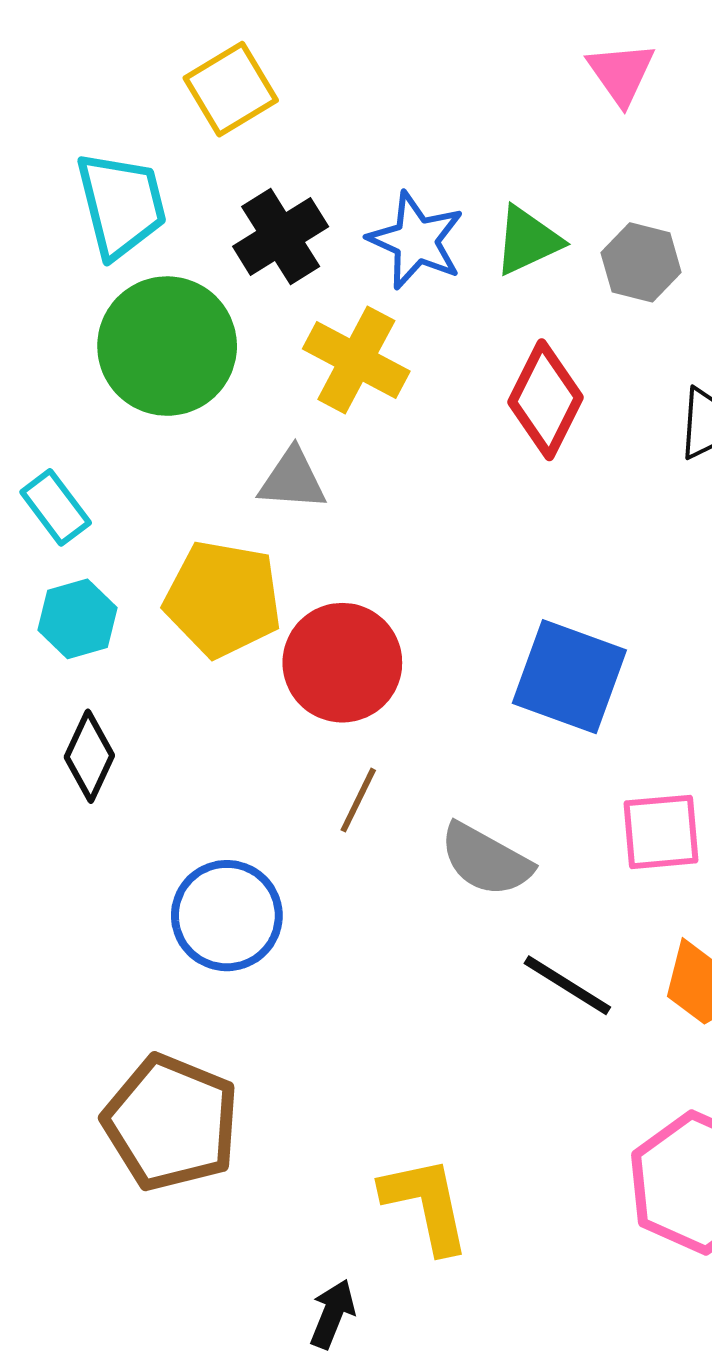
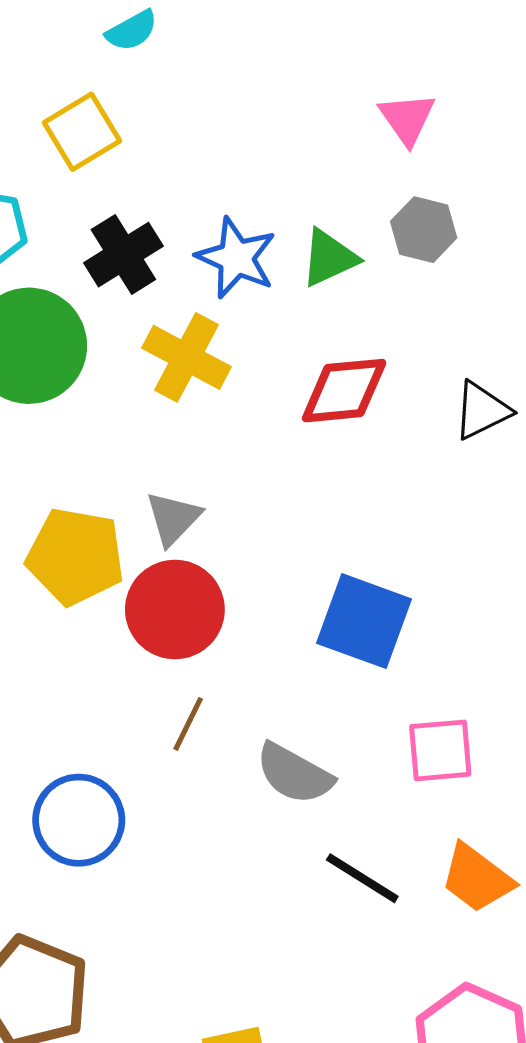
gray hexagon: (641, 262) -> (424, 230), moved
red diamond: (545, 400) -> (344, 391), turned 58
gray triangle: (293, 479) -> (173, 518), moved, turned -50

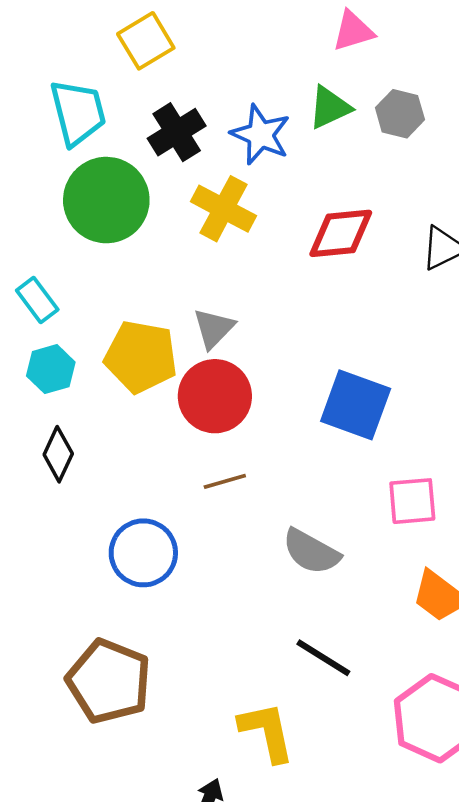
pink triangle: (407, 119) -> (353, 31), moved, turned 48
green triangle: (329, 258) -> (330, 107), moved
brown line: (188, 724) -> (225, 481), turned 48
gray semicircle: (294, 774) -> (311, 552), moved
black line: (362, 878) -> (323, 658), moved

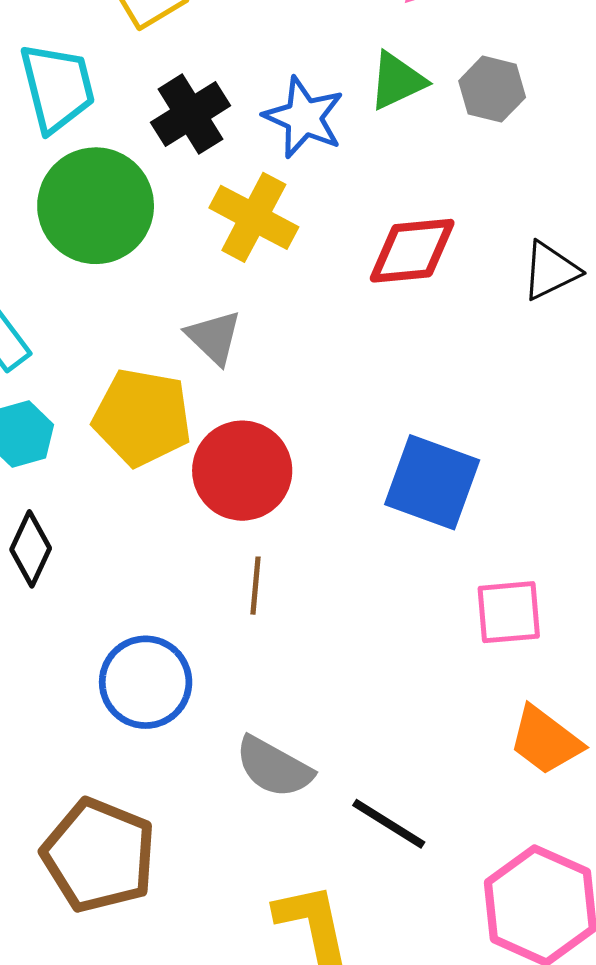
gray triangle: (214, 328) -> (214, 337), moved, turned -30
brown line: (225, 481) -> (256, 586), turned -69
gray semicircle: (311, 552) -> (274, 767), moved

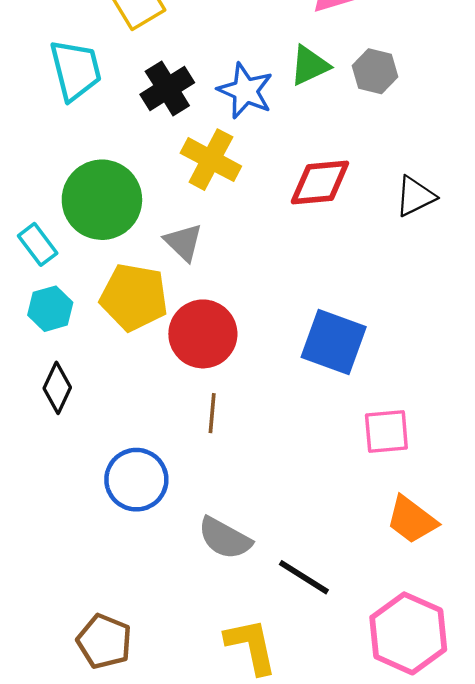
green circle: (96, 206) -> (102, 200), moved
brown pentagon: (99, 855) -> (104, 641), moved, size x0.7

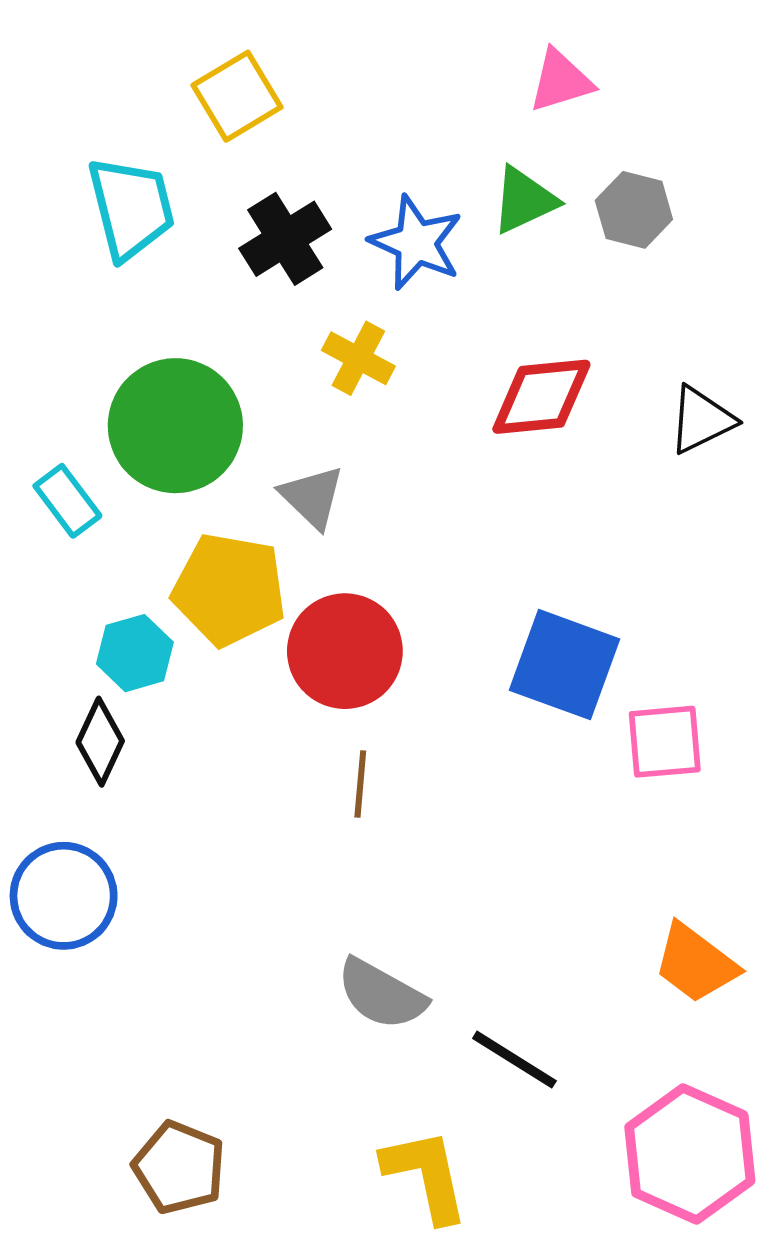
yellow cross: (211, 160) -> (358, 358), size x0.7
cyan hexagon: (50, 309) -> (135, 653), moved
pink square: (386, 431) -> (665, 742), moved
blue circle: (136, 480) -> (64, 896), moved

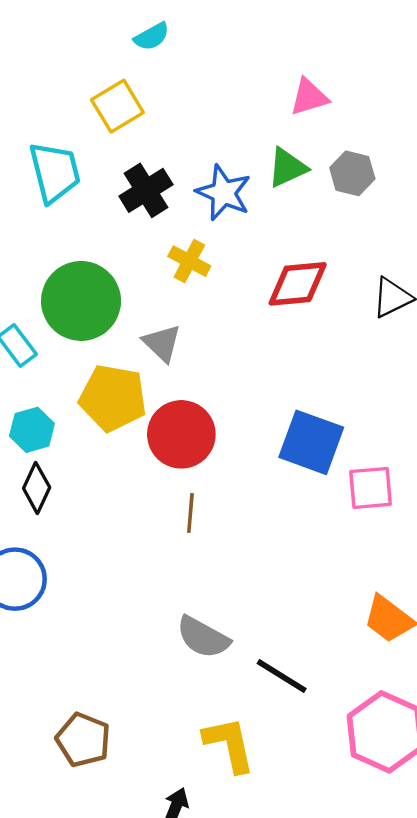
cyan hexagon: (135, 653) -> (32, 430), moved

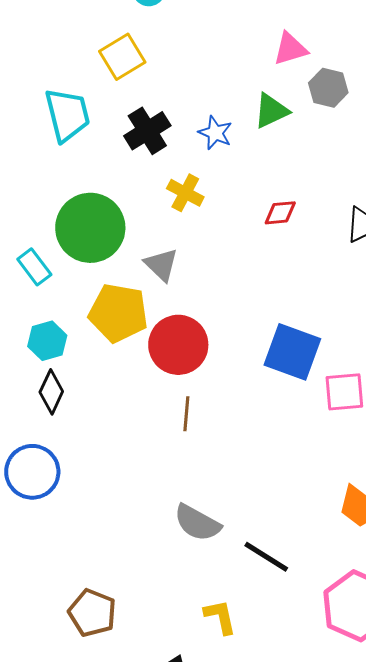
gray hexagon: (352, 173) -> (328, 88), moved
blue star: (224, 193) -> (215, 133), size x0.7
red diamond: (298, 284) -> (280, 213), size x0.6
yellow L-shape: (229, 744) -> (220, 617), size x0.7

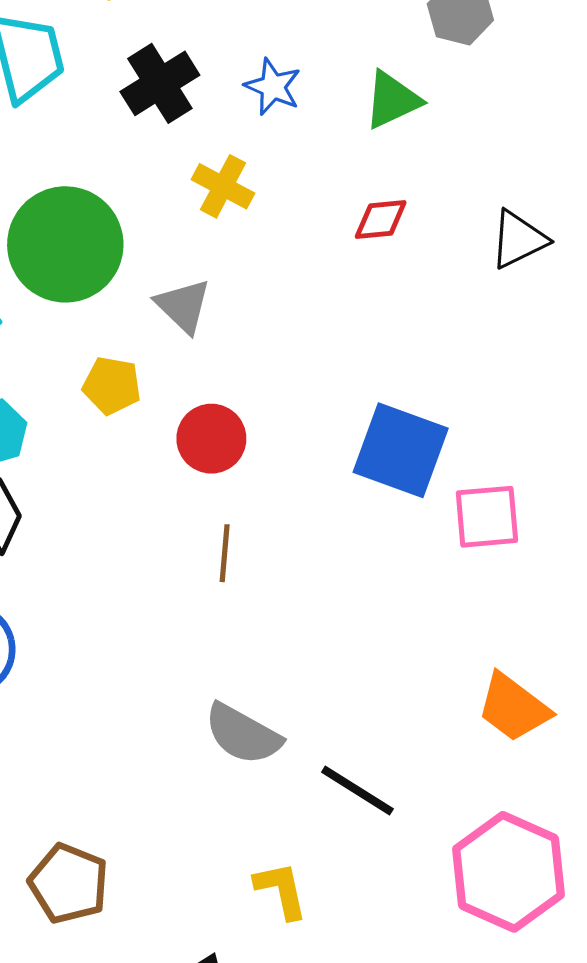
green triangle: (271, 111) -> (392, 100), moved
yellow pentagon: (118, 313) -> (112, 386), size x0.6
red circle: (178, 345) -> (211, 439), size x0.7

